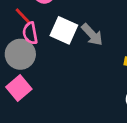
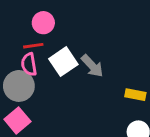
red line: (23, 16) -> (33, 46), moved, turned -54
white square: (64, 30) -> (63, 62), turned 32

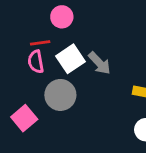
pink circle: (43, 23) -> (62, 17), moved
gray circle: (19, 86) -> (60, 95), moved

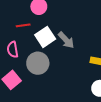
pink semicircle: (36, 62) -> (13, 50), moved

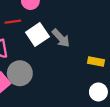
gray circle: (38, 63) -> (20, 73), moved

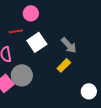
gray arrow: (61, 38) -> (69, 45), moved
yellow rectangle: (96, 61) -> (64, 65), moved, turned -56

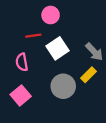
gray circle: (22, 75) -> (63, 86), moved

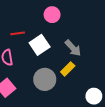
pink circle: (51, 15) -> (52, 15), moved

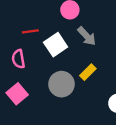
gray arrow: (73, 48) -> (87, 36), moved

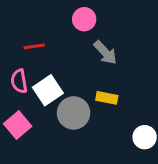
white square: (56, 45) -> (48, 90), moved
yellow rectangle: (88, 72) -> (107, 98), turned 56

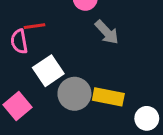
pink semicircle: (19, 81) -> (19, 41), moved
yellow rectangle: (107, 98) -> (108, 97), moved, size x1.4

